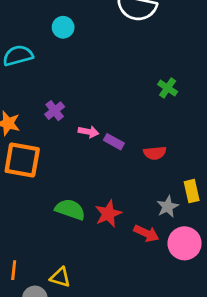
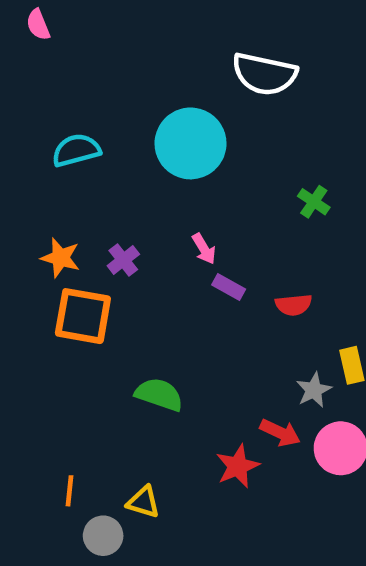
cyan circle: (63, 27) -> (191, 143), moved, size x2.0
purple cross: (55, 111) -> (123, 260), moved
pink arrow: (89, 132) -> (204, 249), moved, turned 48
red star: (108, 214) -> (238, 466), moved

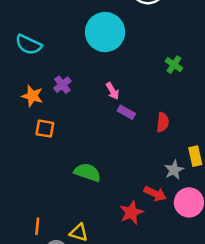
cyan semicircle: (76, 150) -> (29, 45), moved, turned -140
purple cross: (123, 260) -> (62, 85), moved
red semicircle: (294, 305) -> (163, 122), turned -78
orange square: (83, 316) -> (45, 129), size x0.6

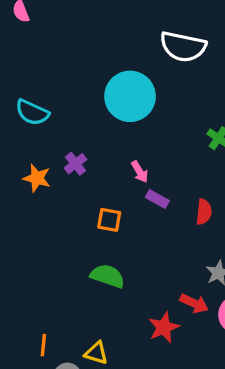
orange square: (45, 129) -> (109, 220), moved

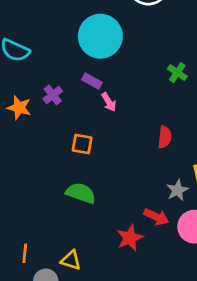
purple rectangle: (157, 199) -> (92, 81), moved

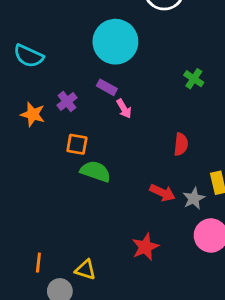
orange square: (82, 144) -> (77, 144), moved
green semicircle: (81, 193) -> (95, 171), moved
red arrow: (156, 217) -> (162, 193), moved

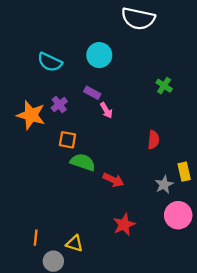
cyan circle: (115, 42) -> (99, 55), size x0.7
cyan semicircle: (28, 56) -> (50, 62), moved
orange star: (33, 114) -> (31, 115), size x1.4
red arrow: (162, 193) -> (113, 180), moved

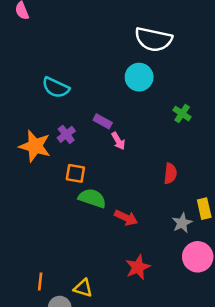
cyan circle: (99, 55) -> (139, 77), moved

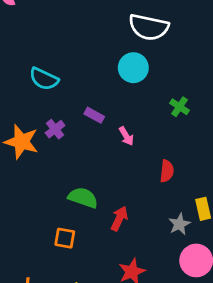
pink arrow: (118, 141) -> (126, 136), moved
orange square: (75, 173) -> (65, 238), moved
red arrow: (126, 218) -> (119, 219), turned -90

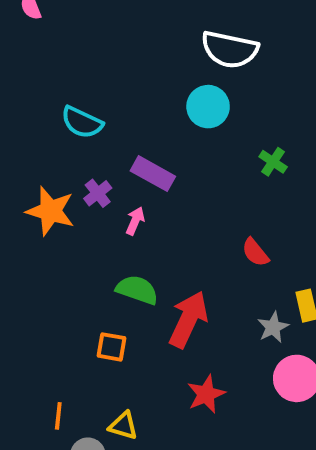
purple rectangle: (94, 115) -> (153, 174), size x1.5
pink arrow: (126, 136) -> (135, 221), moved, turned -126
red semicircle: (167, 171) -> (255, 252), turned 135
red arrow: (119, 219) -> (188, 319), size x1.6

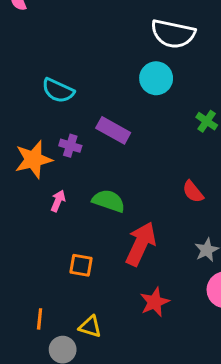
purple cross: (98, 193) -> (70, 146), turned -35
orange star: (50, 211) -> (33, 160), turned -30
pink arrow: (135, 221) -> (58, 201), moved
green semicircle: (137, 290) -> (109, 201), moved

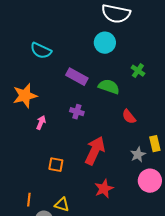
purple cross: (70, 146) -> (77, 112), moved
green semicircle: (109, 201) -> (109, 87), moved

